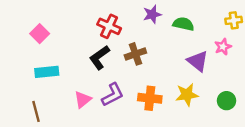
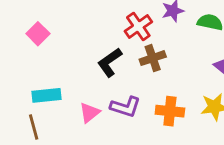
red cross: (109, 26) -> (138, 26), moved, turned 30
cyan rectangle: (47, 72) -> (47, 95), moved
purple L-shape: (113, 95) -> (125, 107), turned 45

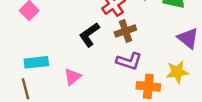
purple L-shape: (125, 107) -> (129, 61), moved
orange cross: (170, 111) -> (148, 86), moved

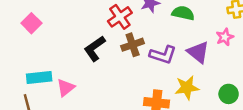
purple L-shape: (129, 61) -> (163, 55), moved
pink triangle: (72, 77) -> (66, 88), moved

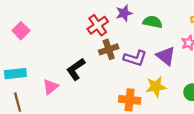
black L-shape: (95, 48) -> (76, 69), moved
cyan rectangle: (39, 78) -> (15, 74), moved

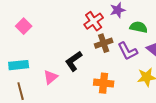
green semicircle: (153, 22) -> (139, 27), moved
purple L-shape: (135, 58) -> (128, 51), turned 45
orange cross: (130, 100) -> (104, 83), moved

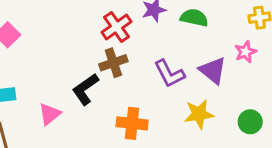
green semicircle: (139, 27) -> (194, 18), moved
brown cross: (104, 43) -> (113, 63), moved

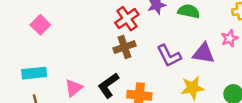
purple triangle: (213, 71) -> (204, 53), turned -30
black L-shape: (85, 89) -> (108, 85), moved

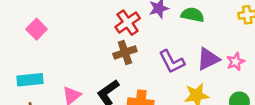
pink star: (230, 38) -> (235, 62), moved
purple triangle: (204, 53) -> (208, 59), turned -35

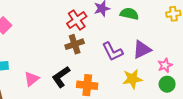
pink star: (235, 62) -> (165, 65), moved

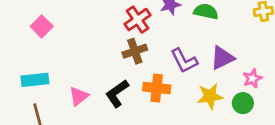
green circle: (167, 84) -> (243, 103), moved
orange cross: (87, 85) -> (157, 88), moved

